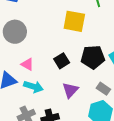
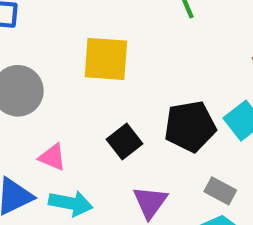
yellow square: (74, 21) -> (106, 59), moved

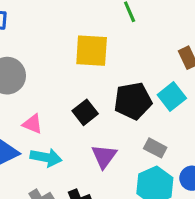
yellow square: (106, 59) -> (92, 51), moved

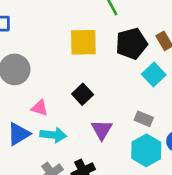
black pentagon: (133, 101) -> (131, 44), moved

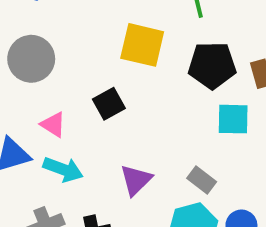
cyan square: (154, 75) -> (233, 119), turned 30
black square: (83, 94) -> (109, 104), moved

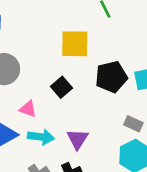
black pentagon: (212, 65) -> (111, 77), moved
purple triangle: (136, 180) -> (78, 139), moved

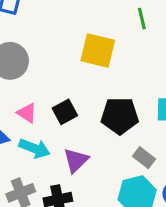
black pentagon: (111, 77) -> (120, 116), moved
black square: (61, 87) -> (65, 112), moved

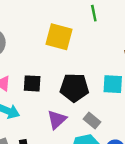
black square: (65, 112) -> (32, 83), turned 30
purple triangle: (76, 160) -> (57, 120), moved

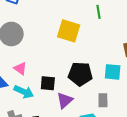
black square: (32, 83) -> (48, 83), moved
gray rectangle: (92, 121) -> (103, 100), moved, turned 48

